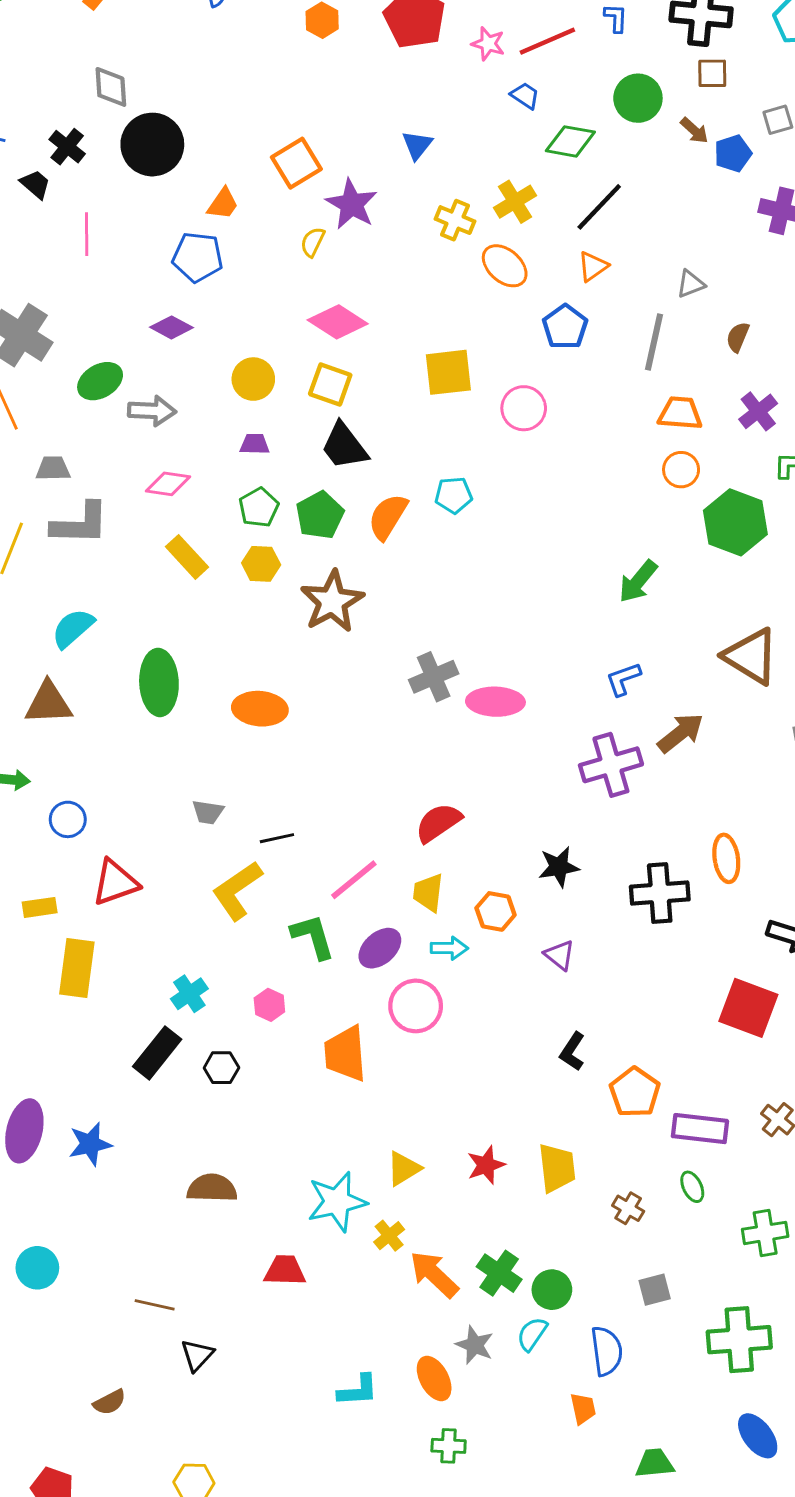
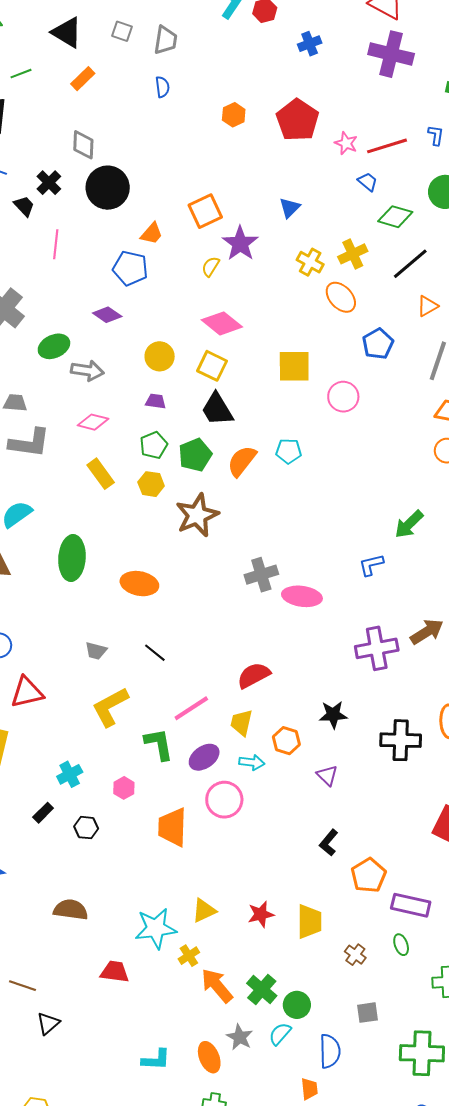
orange triangle: (593, 266) -> (427, 306), moved
blue L-shape: (623, 679) -> (371, 565), moved
black line: (277, 838) -> (155, 653), moved, turned 45
black rectangle: (157, 1053) -> (43, 813), size x0.6

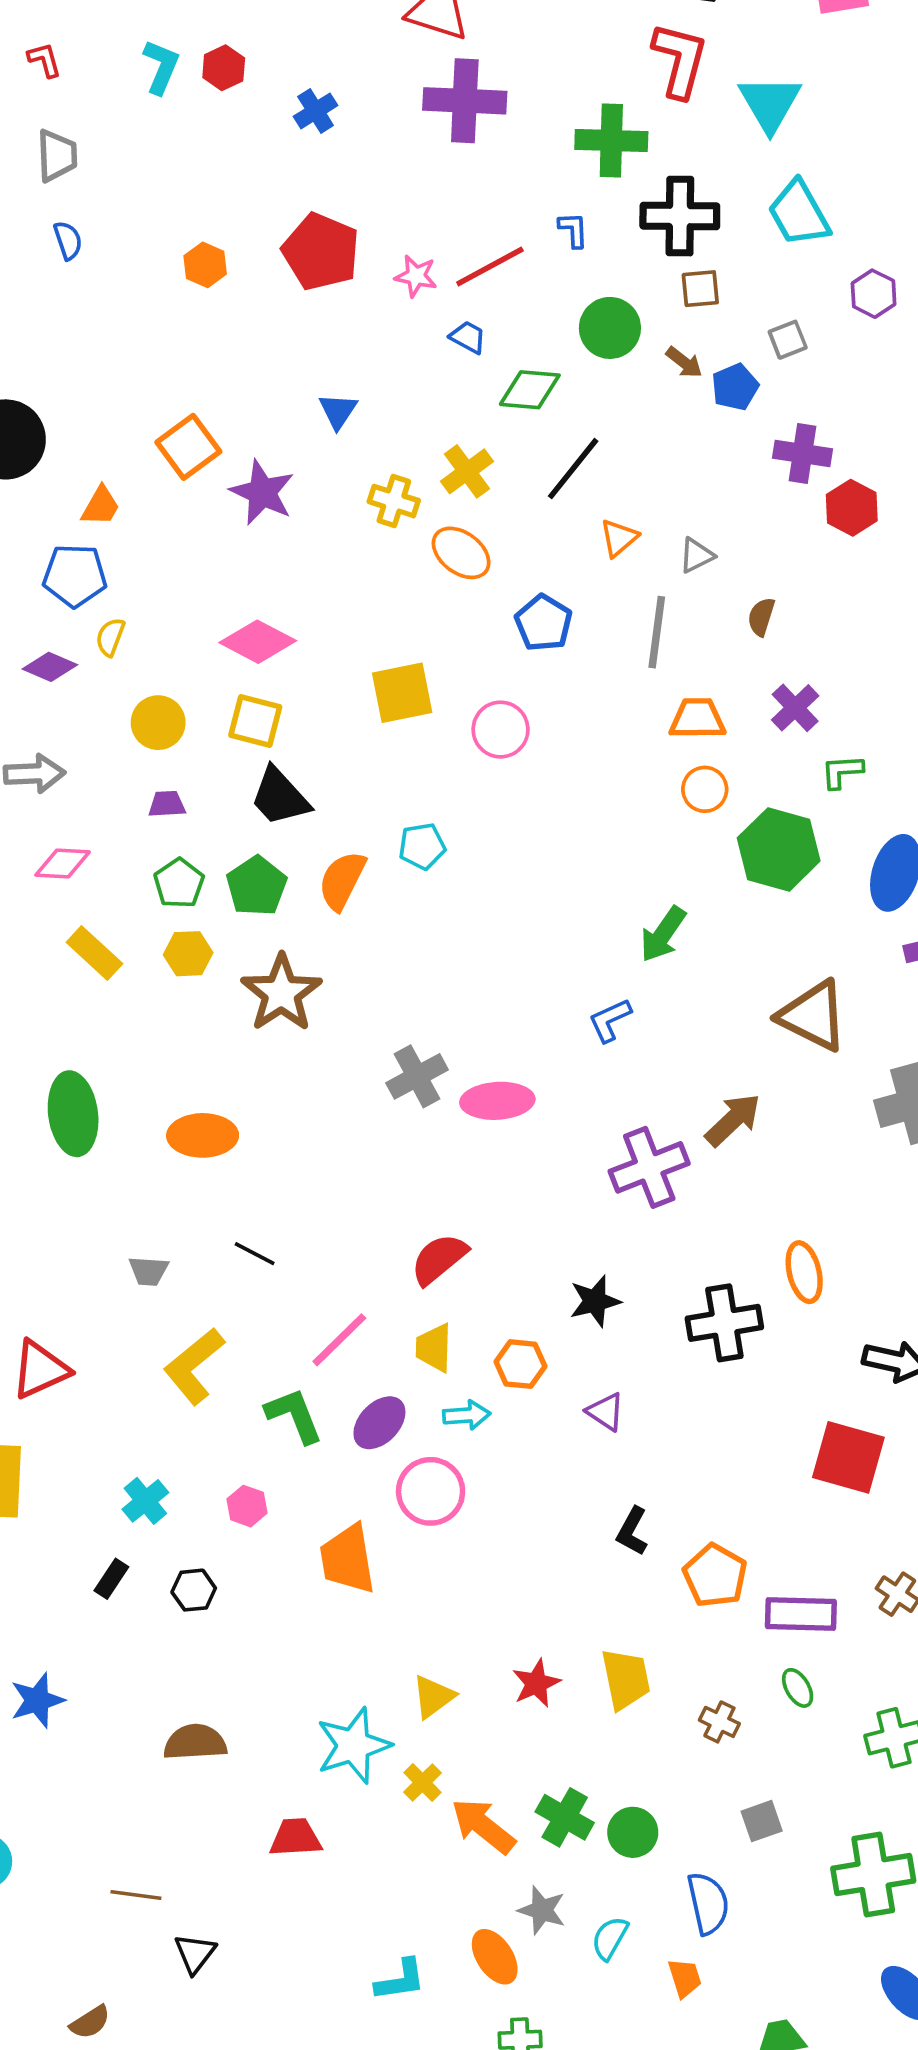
yellow semicircle: (211, 267) -> (110, 637), moved
cyan semicircle: (280, 1034) -> (610, 1938), moved

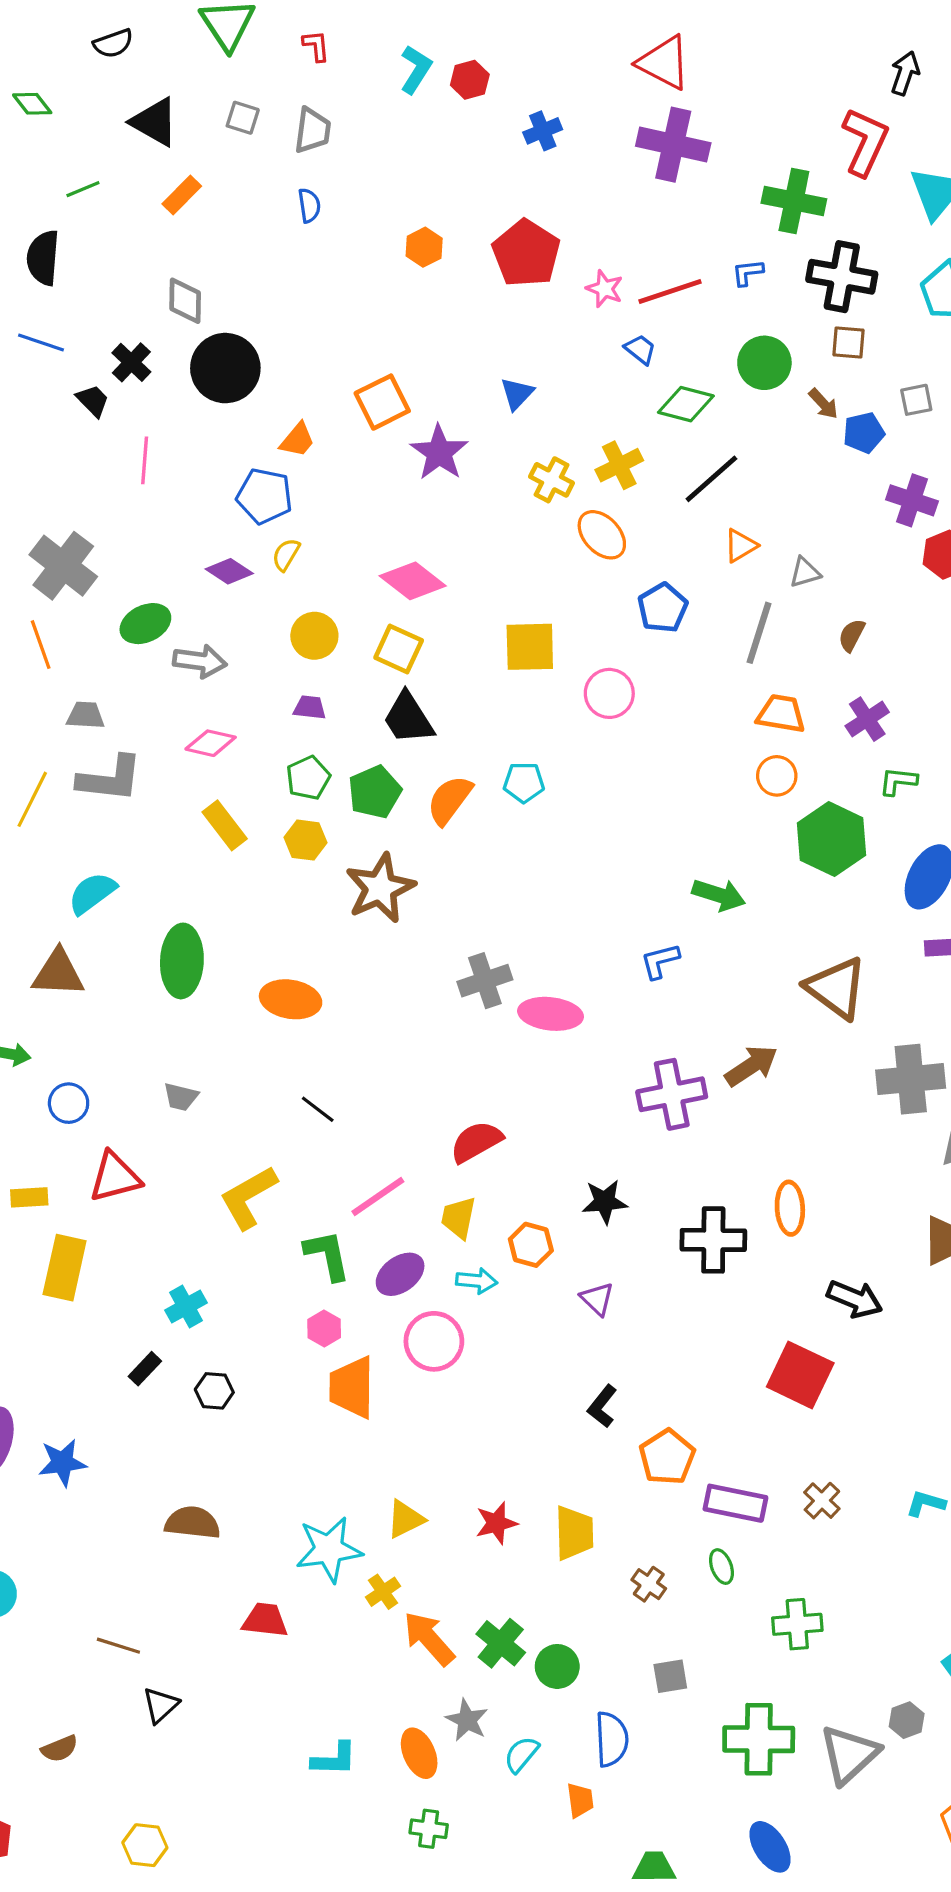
blue L-shape: (573, 230) -> (748, 273), turned -104
green arrow: (663, 934) -> (719, 895), turned -117
gray trapezoid: (149, 1271) -> (181, 1097), moved
pink hexagon: (247, 1506) -> (324, 1329), moved

